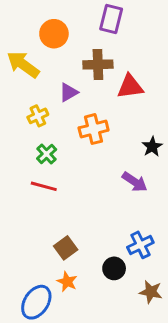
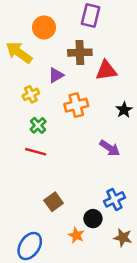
black star: (152, 147) -> (124, 110), moved
orange star: (67, 282) -> (76, 235), moved

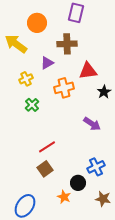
red triangle: (106, 70) -> (88, 71), moved
red line: (36, 152) -> (47, 147), moved, turned -48

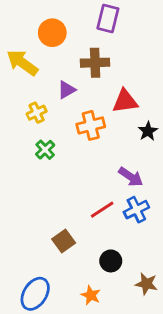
red line: (47, 147) -> (102, 210), moved
blue cross: (96, 167) -> (136, 210), moved
orange star: (64, 197) -> (91, 295), moved

